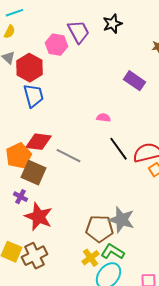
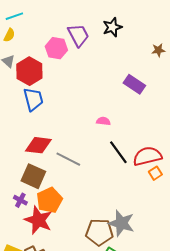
orange pentagon: (18, 156) -> (49, 200), moved

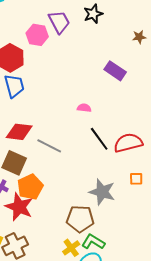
orange square: (155, 173) -> (136, 179), moved, turned 32
gray star: (121, 223) -> (102, 192), moved

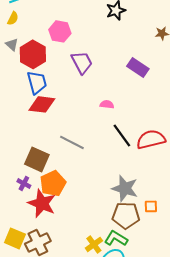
purple trapezoid: (59, 22) -> (82, 62), moved
red diamond: (19, 132) -> (42, 104), moved
orange square: (136, 179) -> (151, 206), moved
brown pentagon: (80, 219) -> (126, 215), moved

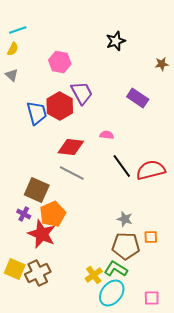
red hexagon: (33, 54) -> (60, 106), moved
red diamond: (42, 104) -> (71, 147), moved
gray star: (125, 188) -> (125, 219), size x0.6

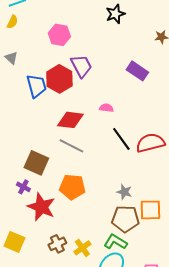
gray triangle: (12, 75) -> (11, 58), moved
orange pentagon: (53, 214) -> (72, 187), moved, turned 30
orange square: (151, 237) -> (150, 210), size x1.6
brown cross: (38, 273) -> (57, 244), moved, size x0.7
yellow cross: (94, 275) -> (82, 248), moved

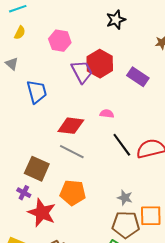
yellow semicircle: (12, 22) -> (20, 33), moved
red hexagon: (59, 79) -> (100, 64), moved

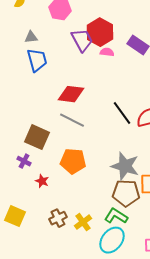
gray triangle: (12, 64) -> (31, 37), moved, turned -48
pink semicircle: (107, 114) -> (107, 52), moved
gray star: (125, 198) -> (125, 166), size x1.8
red star: (42, 213) -> (42, 181), size x0.5

